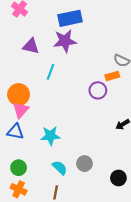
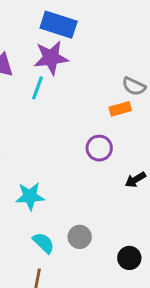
blue rectangle: (70, 18) -> (59, 25), turned 30
cyan line: (50, 72) -> (37, 88), moved
purple circle: (98, 90) -> (99, 148), moved

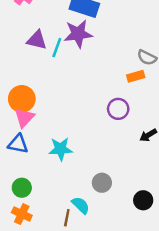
cyan line: (37, 88) -> (57, 48), moved
cyan semicircle: (44, 243) -> (81, 205), moved

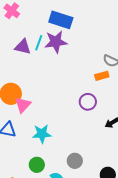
cyan line: (57, 48) -> (39, 43), moved
pink triangle: (24, 118) -> (23, 105), moved
green circle: (22, 188) -> (37, 165), moved

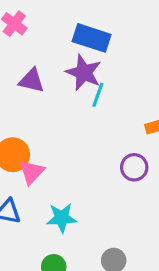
purple star: (56, 42) -> (84, 73), turned 30
cyan line: (39, 43) -> (98, 95), moved

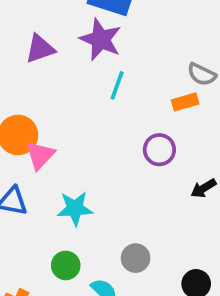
purple triangle: (32, 81) -> (40, 49), turned -32
cyan line: (98, 95) -> (117, 85), moved

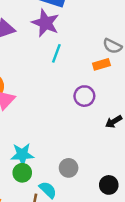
cyan star: (75, 208) -> (22, 155), moved

